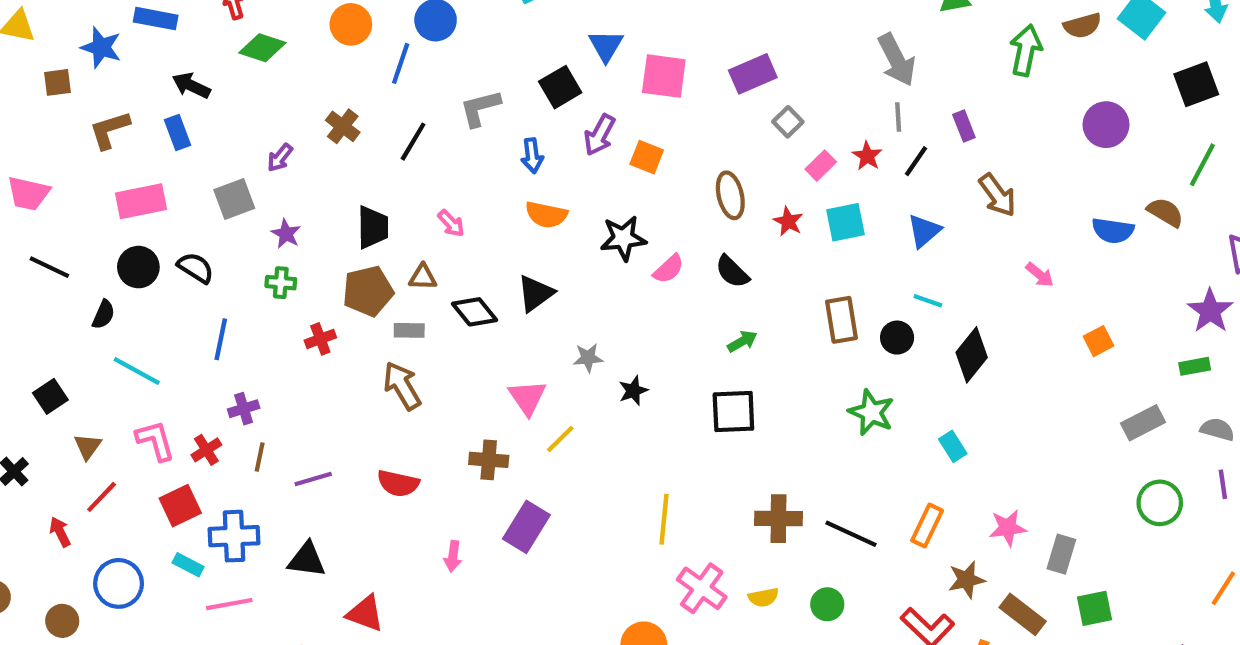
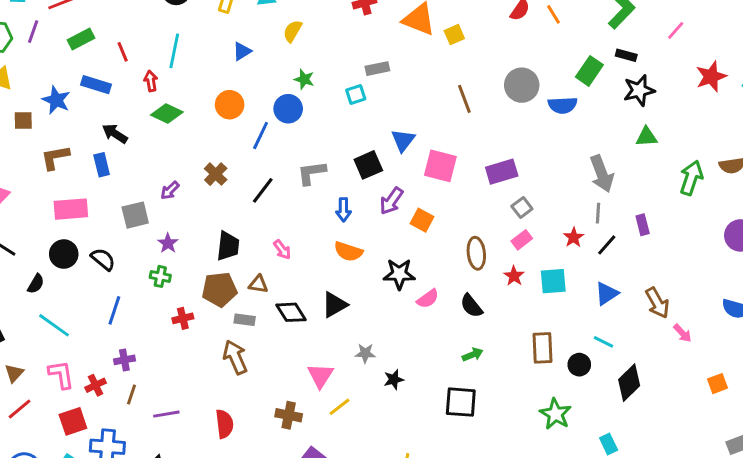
pink rectangle: (821, 166) -> (522, 240), moved
brown arrow: (997, 195) -> (657, 303), moved
red semicircle: (398, 483) -> (224, 424), turned -116

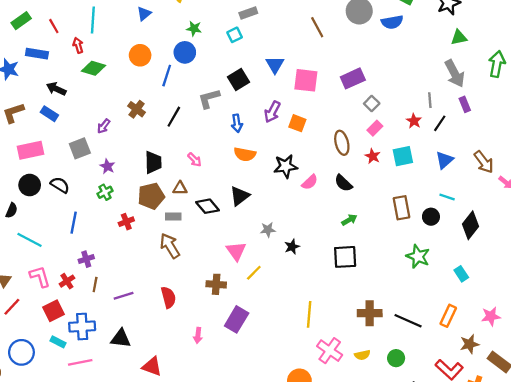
blue rectangle: (102, 165) -> (49, 114), turned -36
black square: (368, 165) -> (239, 79), moved
gray arrow: (602, 174) -> (455, 73), moved
green cross: (160, 276) -> (105, 192), turned -32

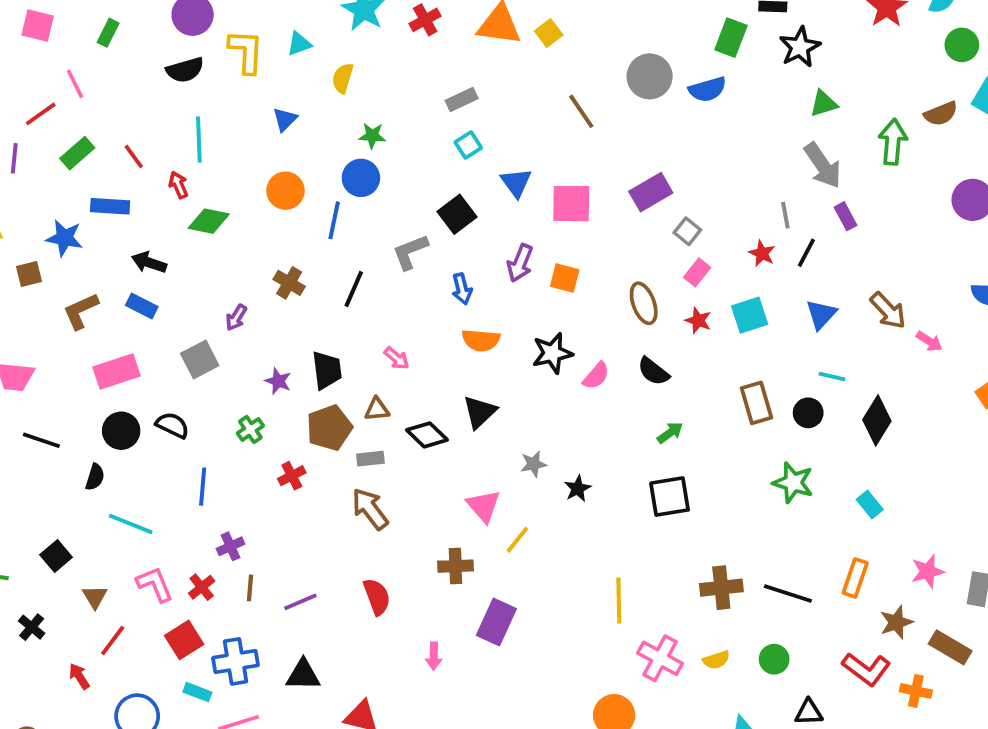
cyan square: (235, 35) -> (468, 145), moved
purple star: (107, 166) -> (278, 381), moved

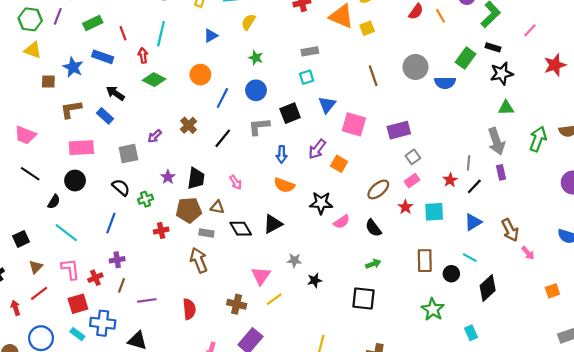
blue circle: (361, 178) -> (256, 90), moved
brown ellipse: (644, 303) -> (378, 189), turned 55
black semicircle: (172, 425) -> (121, 187), moved

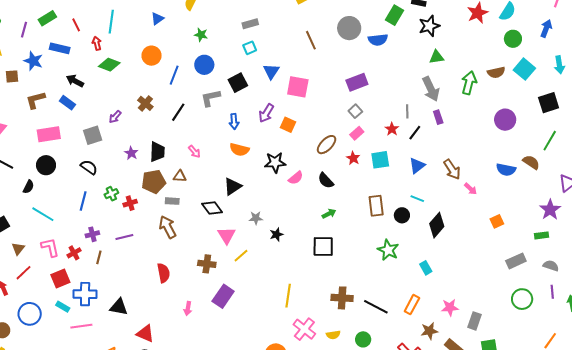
purple line: (58, 16) -> (24, 30), moved
purple rectangle: (399, 130) -> (357, 82), moved
green cross: (146, 199) -> (111, 194), moved
black diamond: (241, 229) -> (212, 208), moved
purple line: (147, 300) -> (124, 237), moved

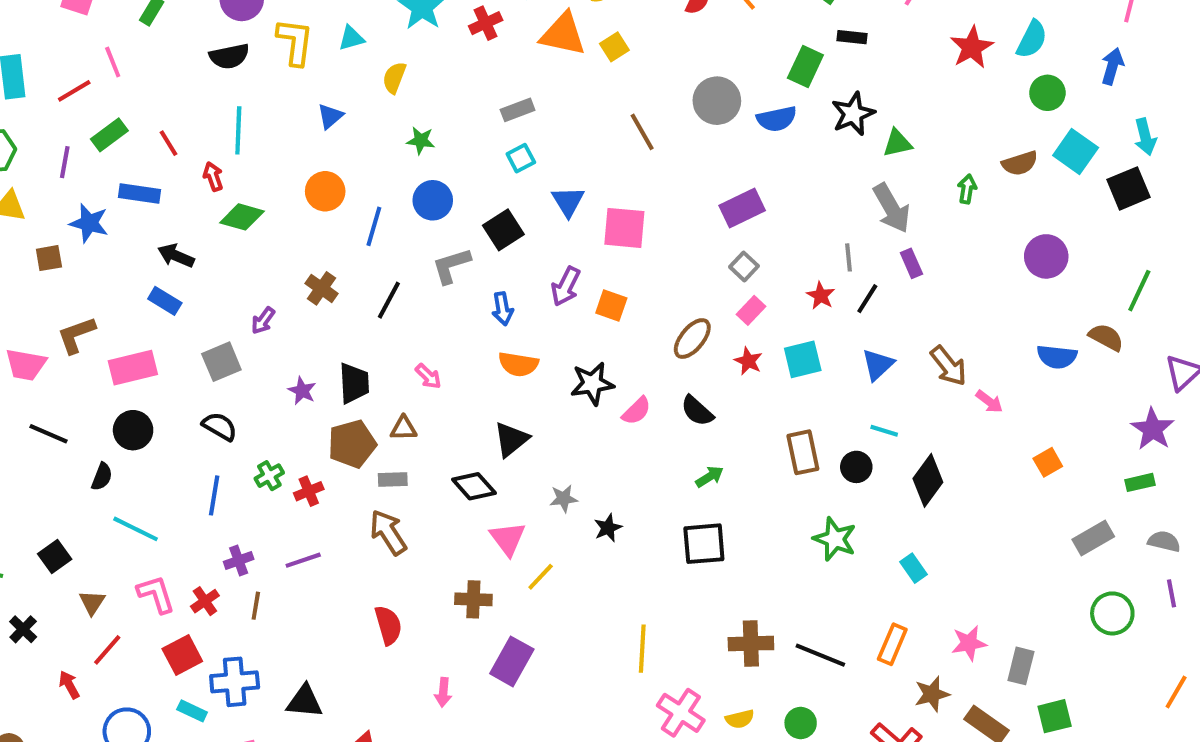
black star: (429, 26) -> (853, 114), moved
green arrow: (469, 83) -> (967, 189), size x0.6
brown L-shape: (35, 100) -> (76, 335), moved
black square: (549, 103) -> (1129, 188), moved

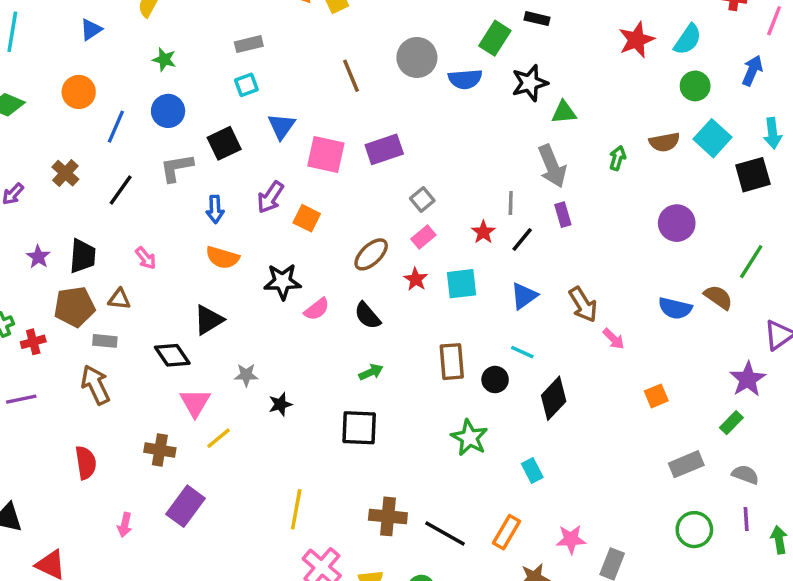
purple rectangle: (742, 208) -> (384, 149), moved
green rectangle: (1140, 482) -> (731, 423), turned -40

